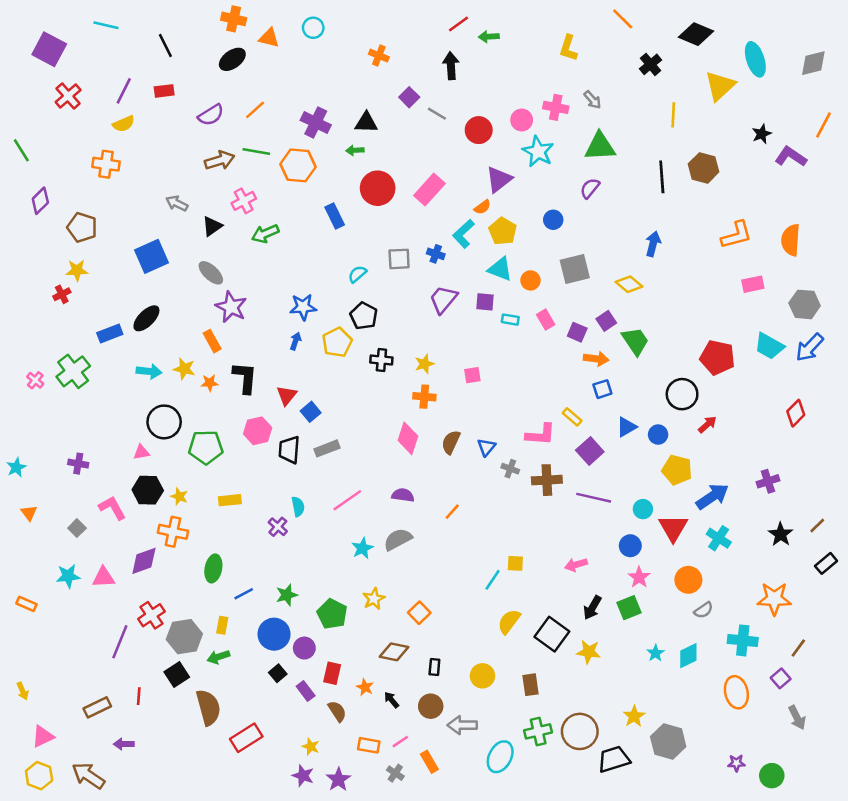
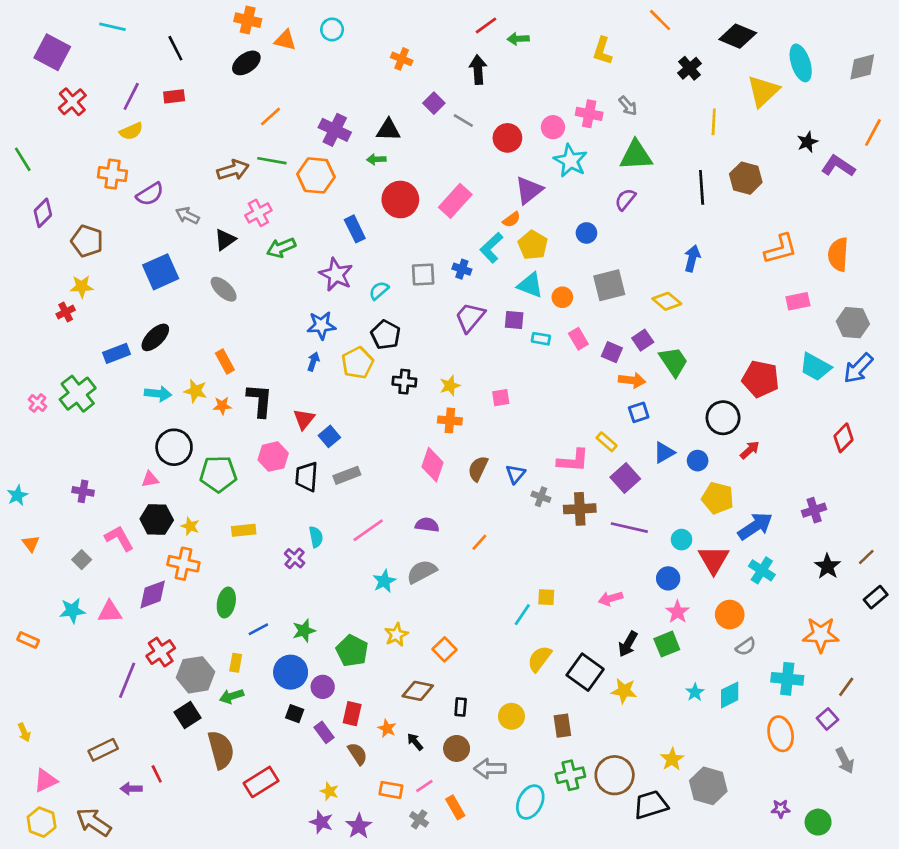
purple semicircle: (211, 115) -> (150, 194), moved
purple star: (231, 307) -> (336, 274), moved
black square: (278, 673) -> (295, 714), turned -30
red line: (139, 696) -> (157, 774), moved, turned -30

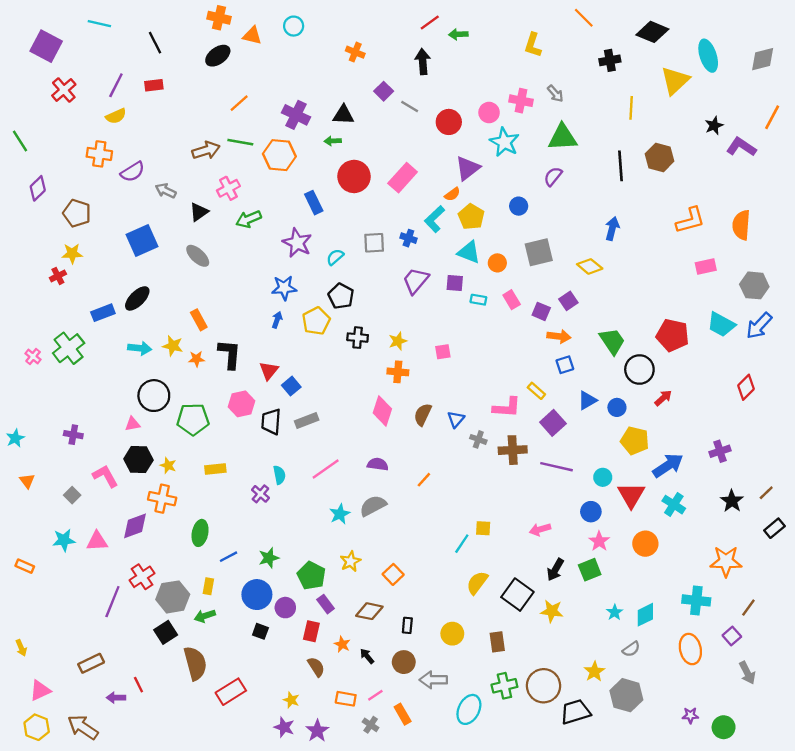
black cross: (690, 68) -> (610, 60), turned 30
green trapezoid: (673, 362) -> (612, 341), moved
gray semicircle: (746, 647) -> (631, 649), moved
purple rectangle: (324, 732) -> (326, 604), moved

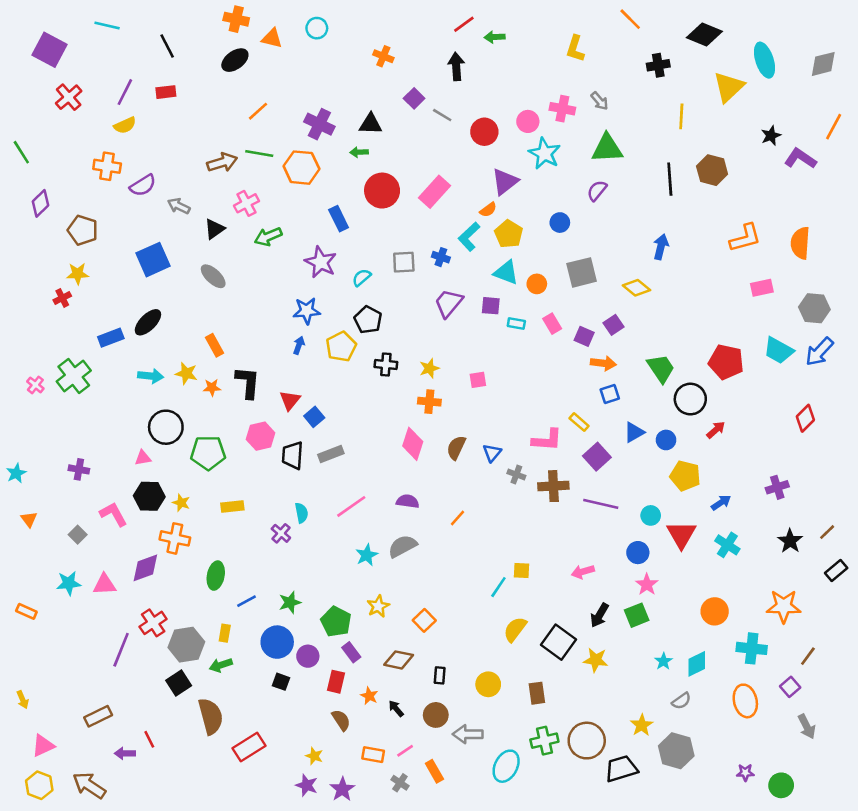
blue arrow: (668, 465) -> (721, 503), size x0.6
orange circle: (645, 544) -> (715, 611), moved

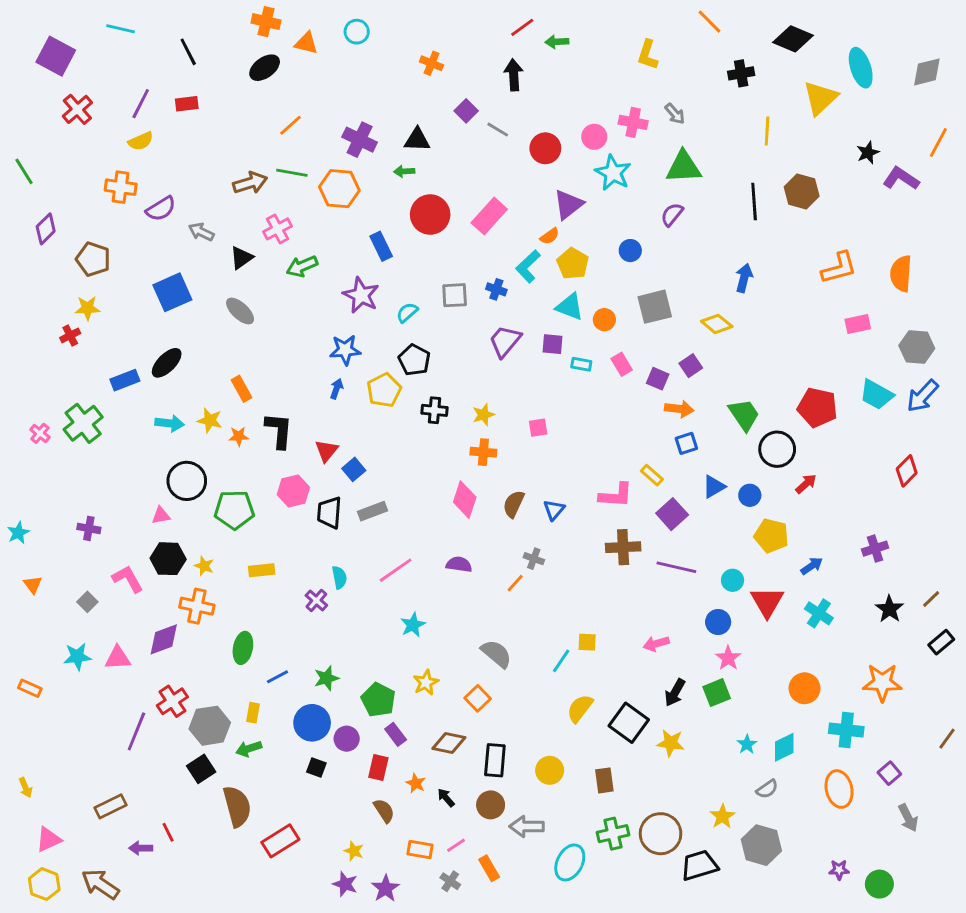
gray cross: (516, 475) -> (534, 559), moved
gray semicircle: (402, 546) -> (496, 654), moved, turned 68
brown line: (808, 656) -> (947, 739), moved
black rectangle: (440, 675) -> (495, 760), size x1.6

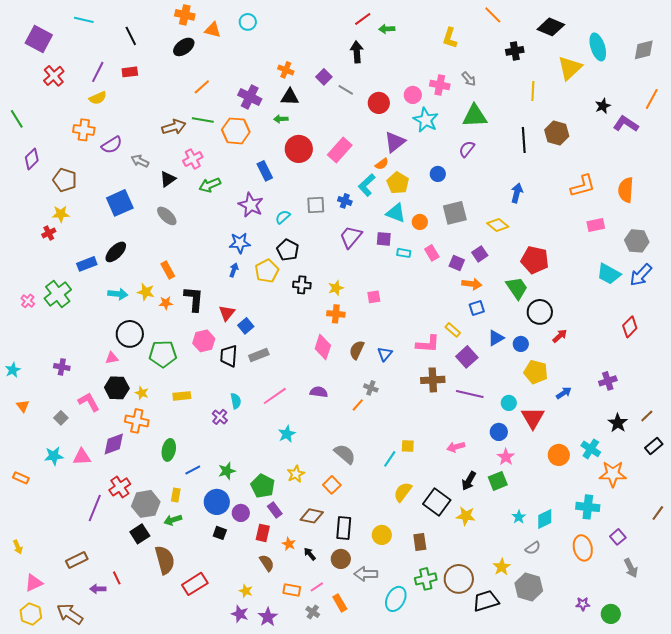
orange cross: (432, 63) -> (286, 70), moved
red pentagon: (817, 407) -> (535, 260), moved
cyan cross: (819, 613) -> (591, 449), moved
orange circle: (805, 688) -> (559, 455), moved

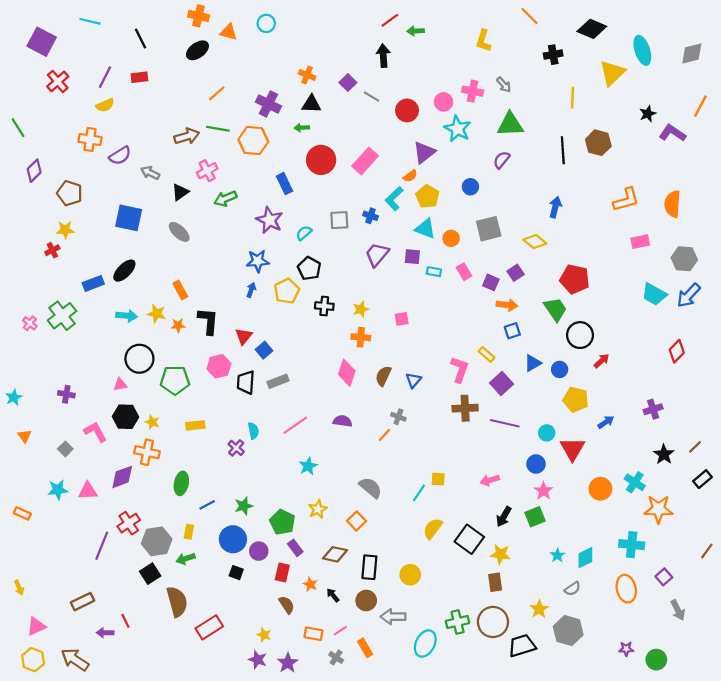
blue square: (120, 203) -> (129, 218), turned 36
pink L-shape: (428, 344) -> (460, 369), turned -75
brown rectangle: (420, 542) -> (495, 582), moved

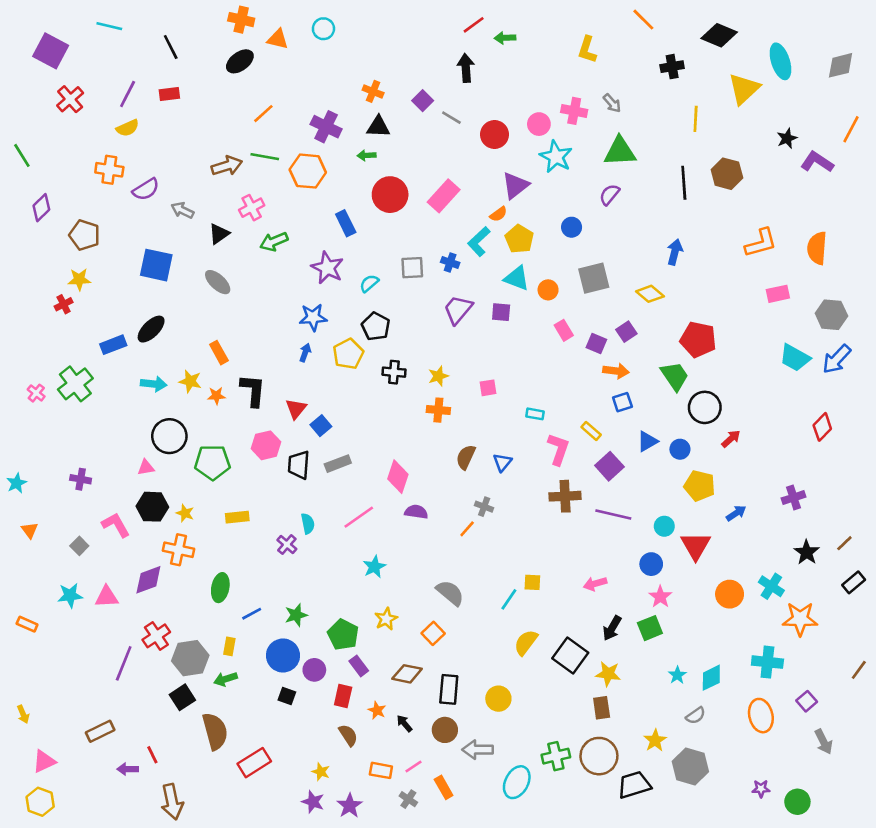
cyan rectangle: (434, 272) -> (535, 414), moved
pink diamond: (347, 373) -> (398, 477), moved
brown arrow: (75, 660) -> (172, 802), moved, turned -136

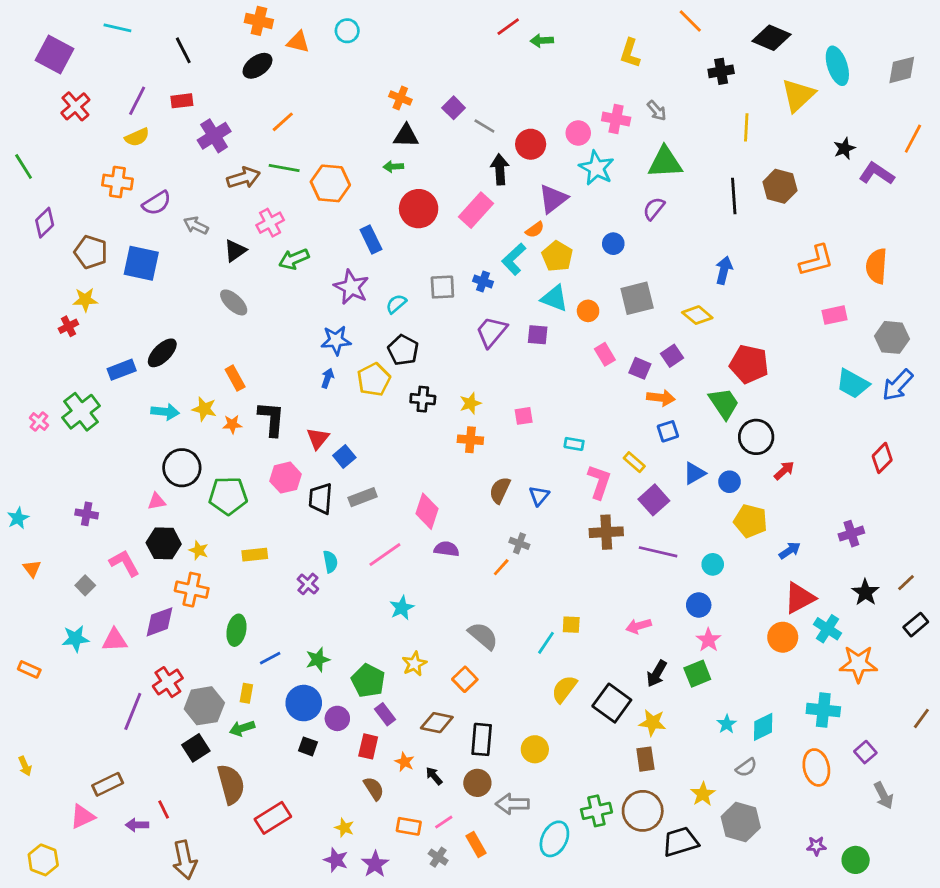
black arrow: (466, 68) -> (500, 169), moved
purple cross: (326, 127) -> (214, 136), moved, turned 32
blue square: (156, 265) -> (141, 263), moved
red triangle: (696, 546) -> (800, 598), moved, turned 32
pink triangle: (44, 761) -> (82, 816), moved

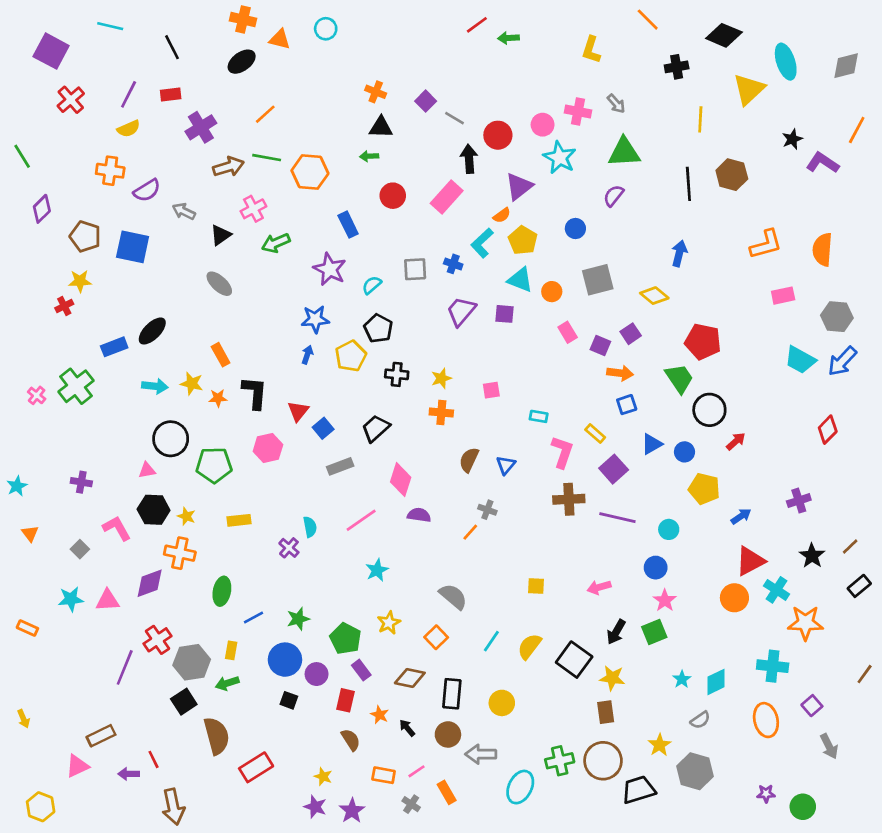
red circle: (419, 209) -> (393, 196), size x0.7
black trapezoid: (321, 499) -> (376, 428), moved, turned 44
cyan line: (546, 643) -> (491, 641), moved

